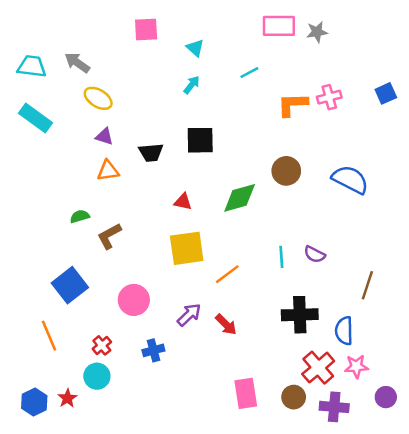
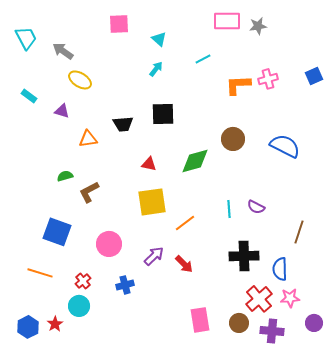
cyan trapezoid: (32, 66) -> (26, 38), moved, turned 55
cyan rectangle: (35, 118) -> (29, 96), size x0.6
purple triangle: (104, 136) -> (62, 111), moved
blue square: (70, 285) -> (57, 232), turned -32
orange line: (49, 336) -> (40, 273), turned -50

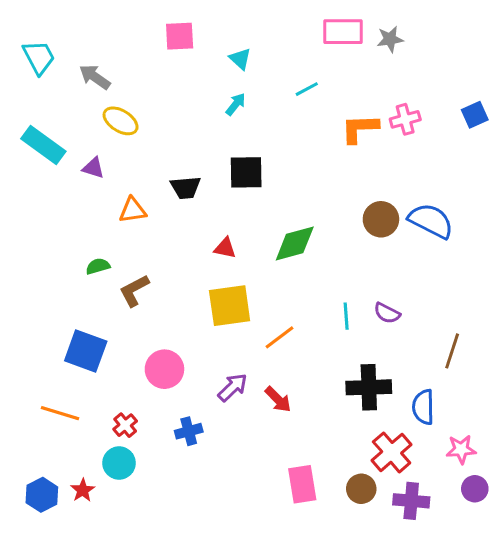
cyan rectangle: (29, 96) -> (43, 145), size x1.8
brown circle: (233, 139) -> (381, 219), moved
pink star: (290, 298) -> (461, 449), moved

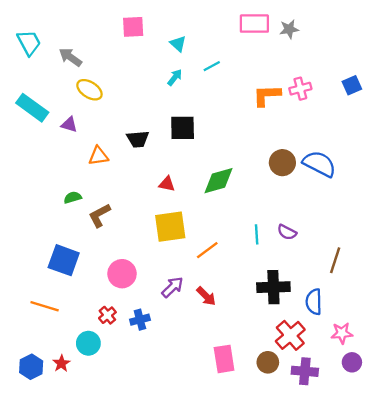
cyan line: (307, 89) -> (212, 66), moved
red cross: (125, 425) -> (107, 315), moved

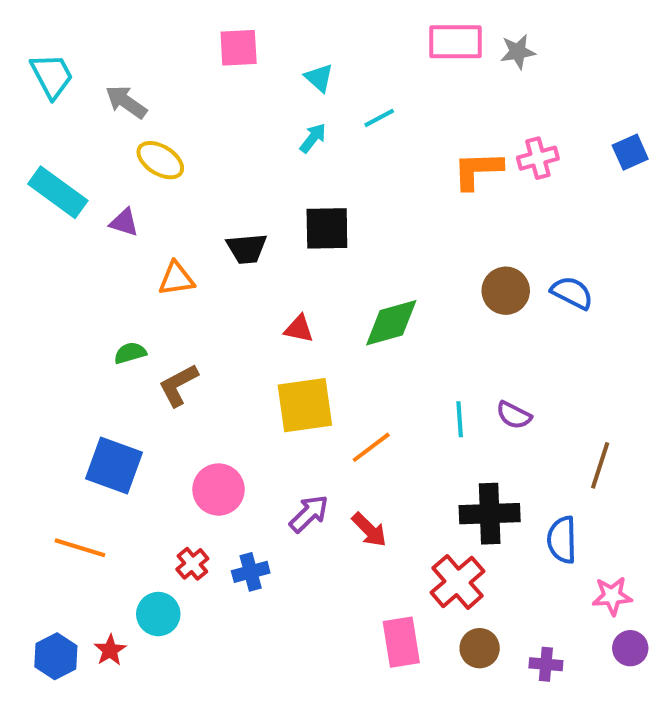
blue semicircle: (319, 164) -> (572, 293), size x0.7
red cross: (290, 335) -> (458, 582), moved
purple cross: (305, 371) -> (546, 664), size x0.7

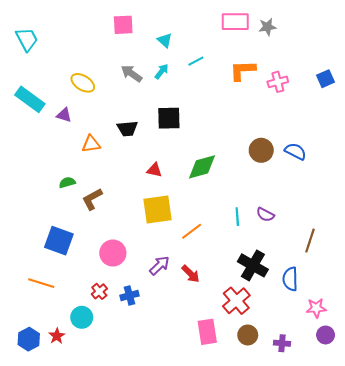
gray arrow: (126, 102) -> (132, 74), moved
orange L-shape: (478, 170) -> (243, 70), moved
black cross: (490, 514) -> (253, 265), turned 32

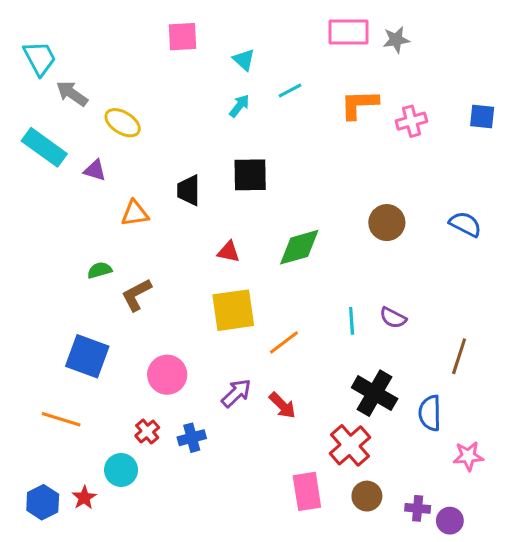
gray arrow: (132, 74) -> (72, 94), moved
blue square: (326, 79) -> (482, 117), turned 30
black trapezoid: (127, 129) -> (189, 190), turned 95
blue semicircle: (295, 151) -> (465, 224), moved
purple circle: (326, 335) -> (450, 521), moved

